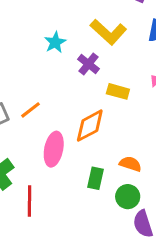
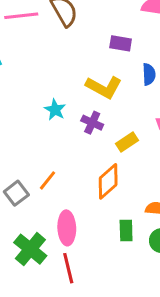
yellow rectangle: (118, 91) -> (127, 142), turned -35
pink ellipse: (54, 149) -> (67, 228), moved

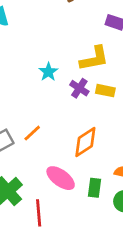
yellow L-shape: (104, 87) -> (94, 59), turned -48
yellow rectangle: (127, 142) -> (105, 91), moved, turned 36
pink ellipse: (67, 228) -> (61, 178), moved, turned -60

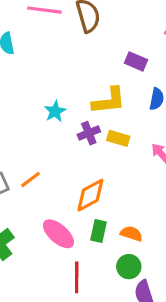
purple cross: (79, 88) -> (89, 133), turned 30
green rectangle: (95, 188) -> (98, 231), moved
red line: (39, 213) -> (77, 277), moved

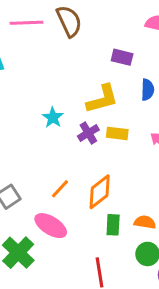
orange line: (31, 180) -> (60, 189), moved
pink ellipse: (58, 234) -> (51, 226), moved

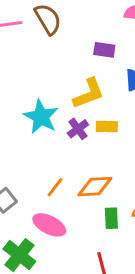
cyan star: (53, 118) -> (41, 117), size x1.6
orange diamond: (100, 192) -> (95, 187), turned 40

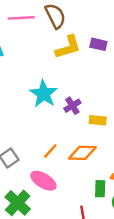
yellow L-shape: (89, 94) -> (68, 47), moved
yellow rectangle: (107, 127) -> (98, 120), moved
green rectangle: (111, 218) -> (100, 189), moved

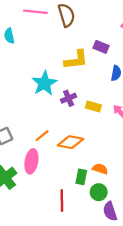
yellow L-shape: (68, 47) -> (76, 60), moved
yellow rectangle: (98, 120) -> (93, 107), moved
pink ellipse: (43, 181) -> (31, 161), turned 60

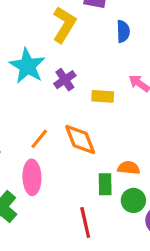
yellow L-shape: (76, 60) -> (64, 25), turned -40
yellow rectangle: (93, 107) -> (103, 96), moved
orange diamond: (70, 142) -> (80, 140), turned 70

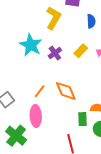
yellow rectangle: (103, 96) -> (81, 51), moved, turned -48

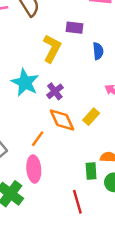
yellow rectangle: (81, 51) -> (91, 117), moved
orange diamond: (66, 91) -> (62, 120), moved

